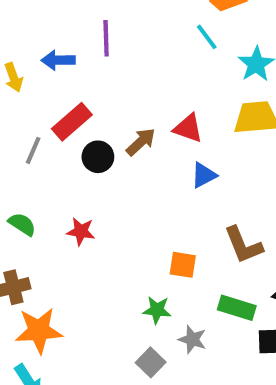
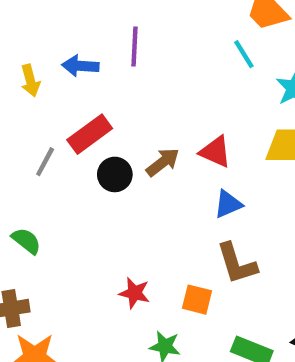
red star: (81, 231) -> (134, 293), moved
brown L-shape: (243, 245) -> (237, 263), moved

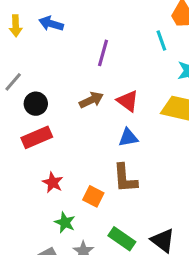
purple line: (135, 46) -> (103, 53), moved
red rectangle: (90, 134) -> (37, 137), moved
black circle: (115, 174) -> (36, 104), moved

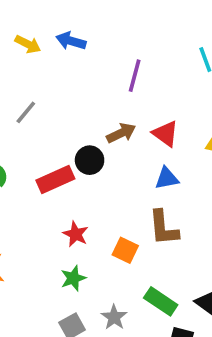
yellow arrow: (16, 26) -> (28, 44), turned -60
black circle: (36, 104) -> (90, 160), moved
green star: (65, 222) -> (73, 278), moved, turned 30

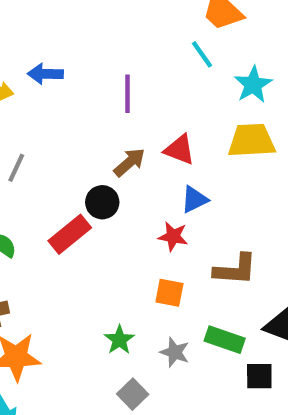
brown L-shape: (164, 228) -> (235, 269), moved, turned -66
red star: (76, 234) -> (173, 236), moved
gray star: (114, 317) -> (175, 352), moved

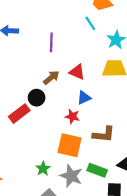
orange square: (169, 293) -> (69, 145), size x1.6
gray star: (175, 352) -> (71, 176), size x1.5

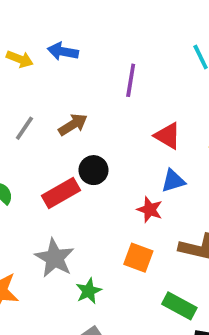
brown arrow: (51, 78) -> (73, 125), moved
orange square: (69, 145) -> (138, 258), size x0.7
gray star: (71, 176) -> (55, 258), moved

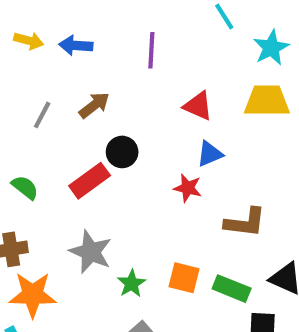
blue arrow: (63, 51) -> (76, 45), moved
orange square: (138, 258) -> (184, 278), moved

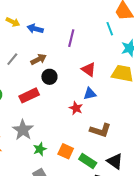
black circle: (122, 152) -> (49, 77), moved

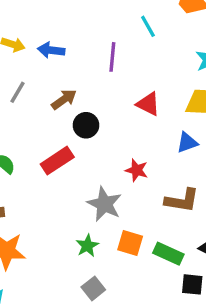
cyan line: (110, 29) -> (148, 26), moved
gray line: (12, 59) -> (18, 92), moved
blue triangle: (90, 94) -> (187, 143), moved
gray star: (23, 130) -> (104, 204), moved

